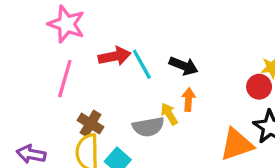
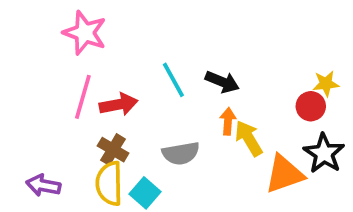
red arrow: (115, 56) -> (119, 104), moved
yellow arrow: (169, 114) -> (249, 138), moved, size x1.4

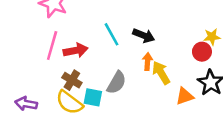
gray semicircle: (181, 153) -> (116, 83), turned -50
orange triangle: (284, 174) -> (185, 96), size x0.7
yellow semicircle: (109, 183) -> (69, 102), turned -52
cyan square: (145, 193) -> (93, 97), moved, turned -30

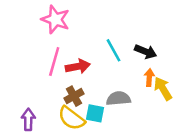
brown cross: (72, 80) -> (74, 96), turned 30
gray semicircle: (116, 83) -> (118, 99), turned -125
purple arrow: (26, 104) -> (28, 120), turned 80

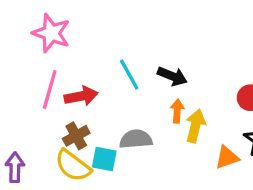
yellow arrow: (163, 89) -> (195, 126), turned 45

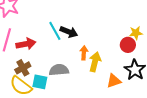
black arrow: (172, 76) -> (69, 32), moved

